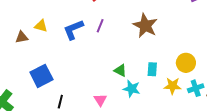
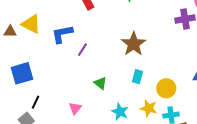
yellow triangle: (41, 26) -> (31, 24), size x1.5
purple line: (100, 26) -> (82, 50), moved
cyan rectangle: (152, 69) -> (138, 77), moved
cyan star: (132, 89) -> (120, 112), moved

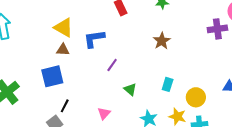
brown triangle: (10, 32) -> (63, 50), moved
brown star: (134, 44) -> (162, 41), moved, size x0.7
purple line: (82, 50) -> (112, 65), moved

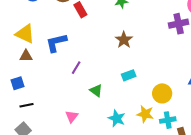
blue square: (52, 76) -> (17, 83), size x0.6
cyan rectangle: (168, 84) -> (129, 75), moved, turned 56
black line: (65, 106) -> (26, 105), moved, turned 56

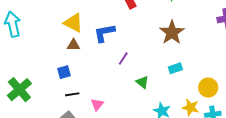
brown star: (124, 40) -> (172, 32), size x1.4
pink triangle: (72, 116) -> (97, 105), moved

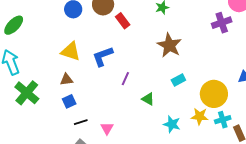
brown triangle: (74, 45) -> (66, 80), moved
yellow circle: (208, 88) -> (214, 94), size x1.4
green cross: (19, 90) -> (27, 93), moved

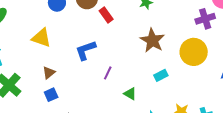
yellow triangle: (71, 51) -> (41, 38), moved
brown triangle: (66, 80) -> (49, 73), turned -32
yellow circle: (214, 94) -> (194, 52), moved

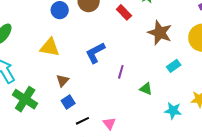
red rectangle: (106, 15) -> (124, 12), moved

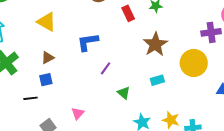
black line: (82, 121) -> (31, 98), moved

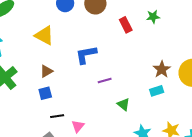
brown star: (155, 44) -> (162, 69), moved, size x0.7
purple line: (106, 68) -> (105, 80), turned 40
black line: (31, 98) -> (57, 116), moved

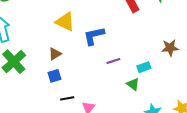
yellow triangle: (44, 36) -> (65, 22), moved
brown star: (162, 69) -> (170, 48), turned 30
cyan rectangle: (157, 91) -> (144, 67), moved

